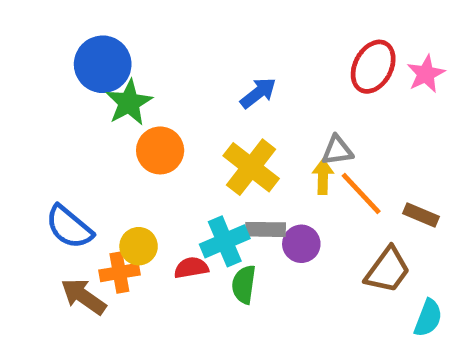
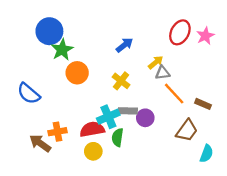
yellow cross: (251, 167) -> (121, 81), size x0.7
yellow arrow: (323, 177) -> (156, 62), moved, turned 49
blue semicircle: (69, 227) -> (29, 94), moved
yellow circle: (139, 246) -> (93, 151), moved
red semicircle: (191, 268) -> (92, 129), size x1.5

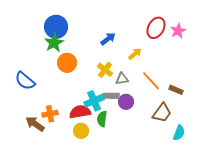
blue circle: (49, 31) -> (56, 27), moved
gray triangle: (163, 73) -> (122, 79), moved

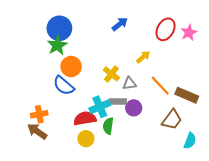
blue arrow: (108, 39) -> (120, 24), moved
blue semicircle: (25, 81) -> (64, 86), moved
brown rectangle: (176, 90) -> (187, 95), size x1.5
orange cross: (50, 114) -> (39, 114), moved

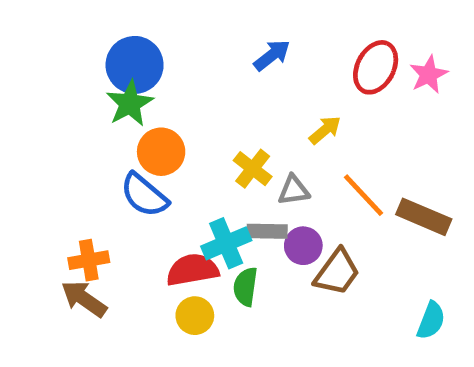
brown trapezoid: (172, 120) -> (337, 272), moved

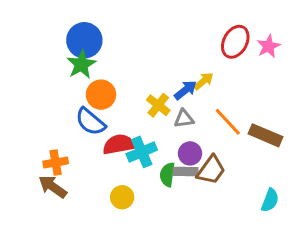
blue arrow: (272, 55) -> (185, 90), moved
gray rectangle: (267, 231) -> (185, 172), moved
red semicircle: (192, 270) -> (119, 144), moved
green semicircle: (245, 287) -> (167, 175), moved

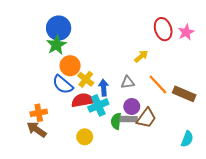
red ellipse: (235, 42) -> (163, 29), turned -45
blue arrow: (185, 90) -> (104, 88), moved, turned -56
yellow cross: (158, 105) -> (86, 79), moved

